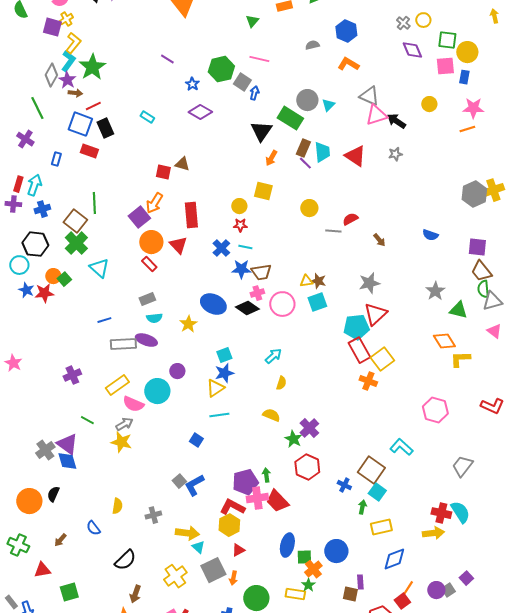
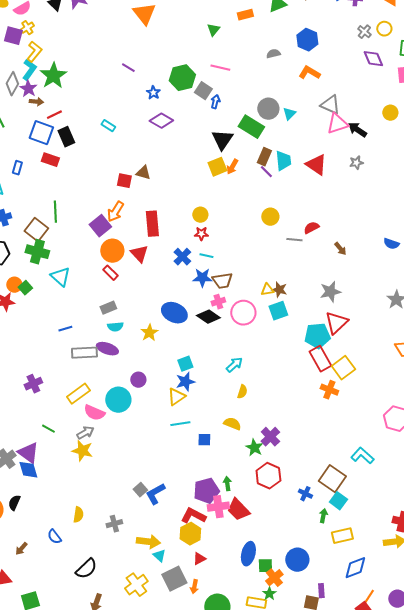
yellow square: (263, 191) -> (217, 167), moved, turned -36
green cross: (76, 243) -> (37, 252), turned -30
blue square: (196, 440) -> (204, 440), moved, turned -32

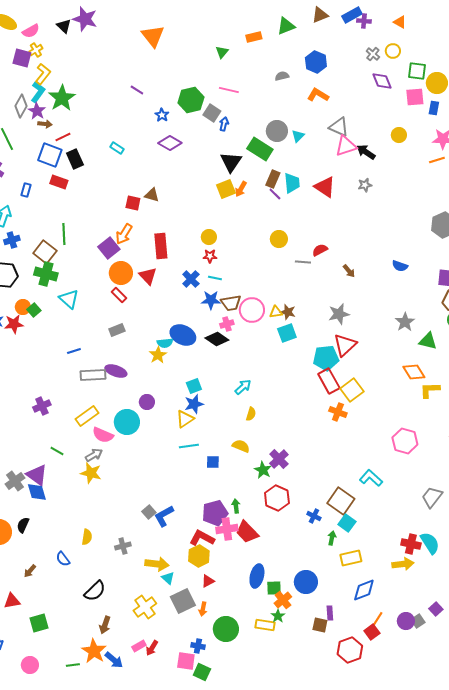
pink circle: (243, 313) -> (252, 310), moved
cyan semicircle: (115, 327) -> (165, 343), moved

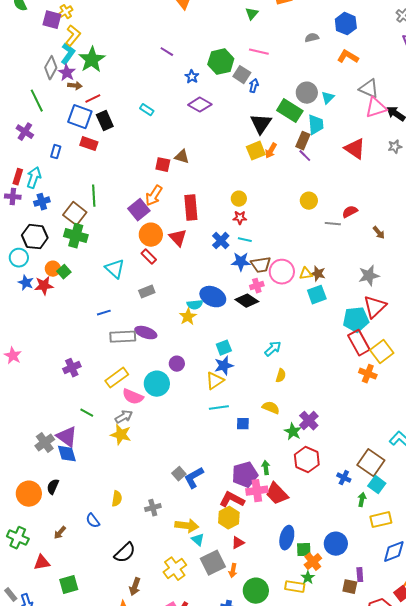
cyan trapezoid: (292, 183) -> (316, 125), moved
cyan triangle: (69, 299) -> (115, 269), moved

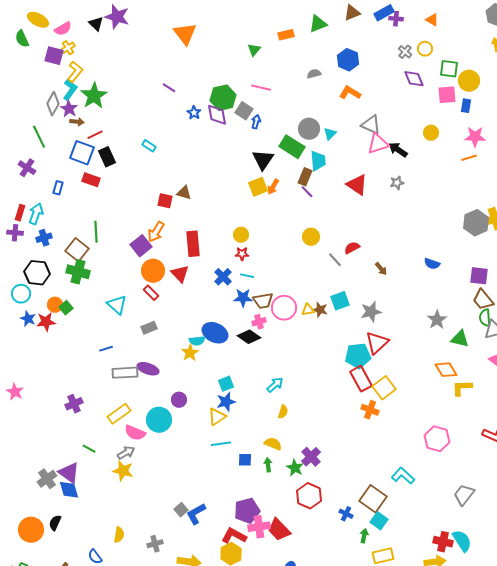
purple diamond: (200, 105) -> (217, 115), moved, turned 50
gray line: (333, 224) -> (335, 260), turned 42
cyan square: (317, 295) -> (340, 301), moved
green arrow: (266, 468) -> (268, 465), moved

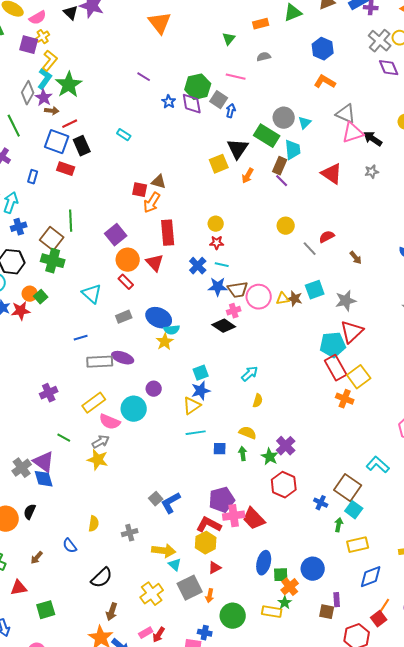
gray cross: (405, 52) -> (380, 41), size x1.6
gray semicircle: (314, 74) -> (264, 57), moved
yellow square: (258, 187) -> (219, 164), moved
orange arrow: (156, 232) -> (152, 203), moved
blue ellipse: (215, 333) -> (159, 318), moved

